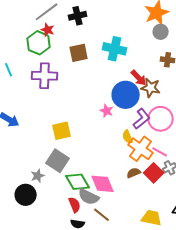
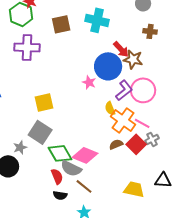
pink diamond: (103, 184) -> (85, 155), turned -45

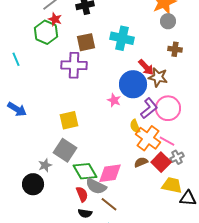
purple cross: (27, 47) -> (74, 65), moved
pink diamond: (85, 155) -> (110, 173), turned -30
yellow trapezoid: (134, 189) -> (172, 185), moved

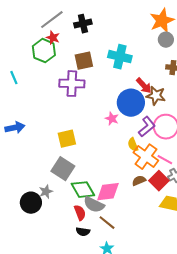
blue arrow: (17, 109) -> (15, 128), turned -42
gray star: (45, 165) -> (46, 192), moved

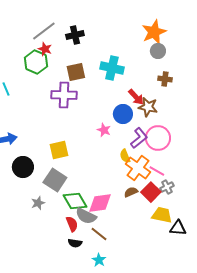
blue circle: (131, 103) -> (123, 114), size x0.7
black circle: (31, 203) -> (23, 167), moved

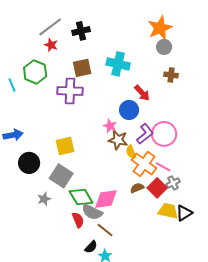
green hexagon: (36, 62) -> (35, 72), moved
brown star: (148, 107) -> (118, 140), moved
black triangle: (178, 228) -> (184, 213), moved, turned -36
black semicircle: (75, 243) -> (91, 247), moved, turned -56

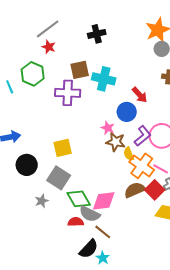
black cross: (81, 31) -> (97, 34), moved
cyan cross: (118, 64) -> (104, 79), moved
brown semicircle: (137, 188) -> (135, 190), size x1.5
red semicircle: (78, 220) -> (76, 222), turned -70
black semicircle: (91, 247) -> (89, 249), size x1.5

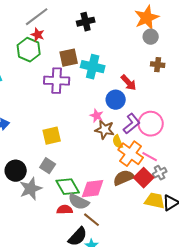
green hexagon: (33, 74) -> (29, 50), moved
black circle: (27, 165) -> (16, 171), moved
gray square: (59, 178) -> (48, 166), size x0.7
gray star: (42, 201) -> (31, 189), size x1.6

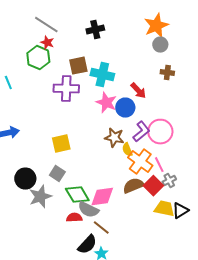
gray line: (37, 17) -> (46, 25), turned 70
pink star: (97, 116) -> (106, 103), moved, size x1.5
pink line: (150, 157) -> (159, 165), turned 35

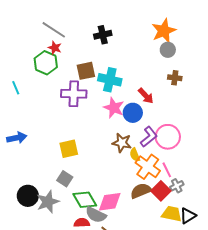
black circle: (25, 179) -> (28, 196), moved

